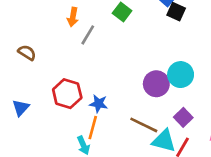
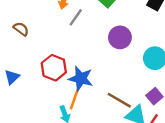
purple circle: (156, 84) -> (120, 37), moved
blue star: (99, 104) -> (81, 79), size x1.5

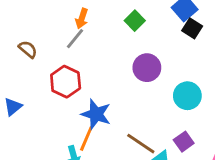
gray line: (76, 17) -> (75, 39), moved
red hexagon: (54, 68) -> (66, 82), moved

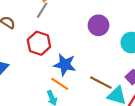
orange line: (86, 139) -> (60, 84), turned -72

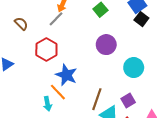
brown line: (101, 83) -> (97, 99), turned 70

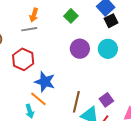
gray line: (56, 19) -> (29, 29), turned 42
black square: (141, 19) -> (111, 21), turned 32
cyan circle: (134, 67) -> (108, 49), moved

